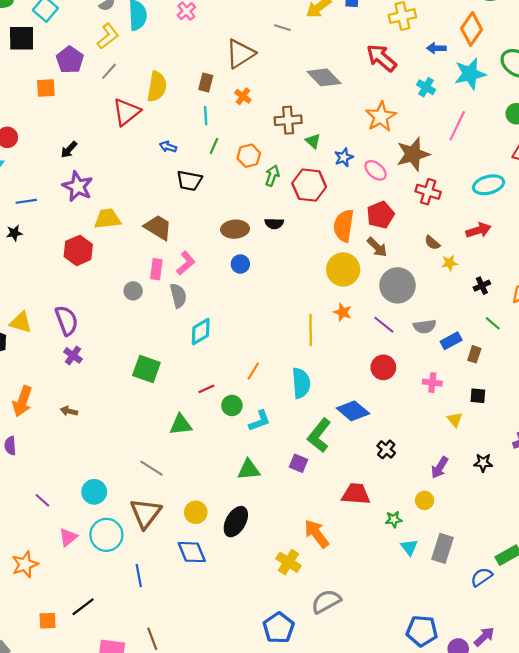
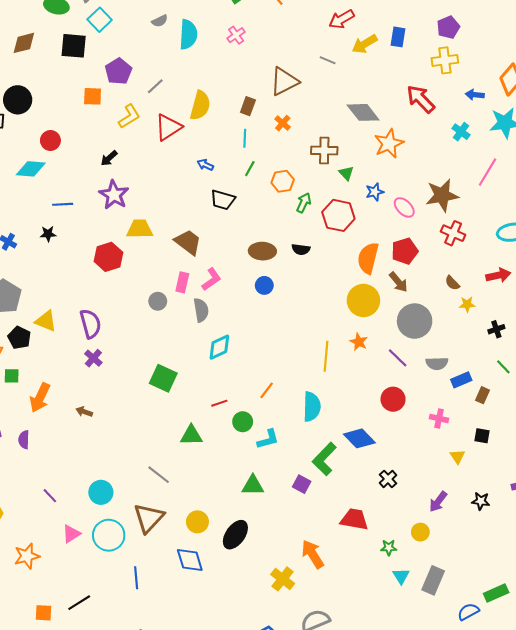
yellow L-shape: (108, 36) -> (129, 116), moved
orange star: (381, 117) -> (389, 144), moved

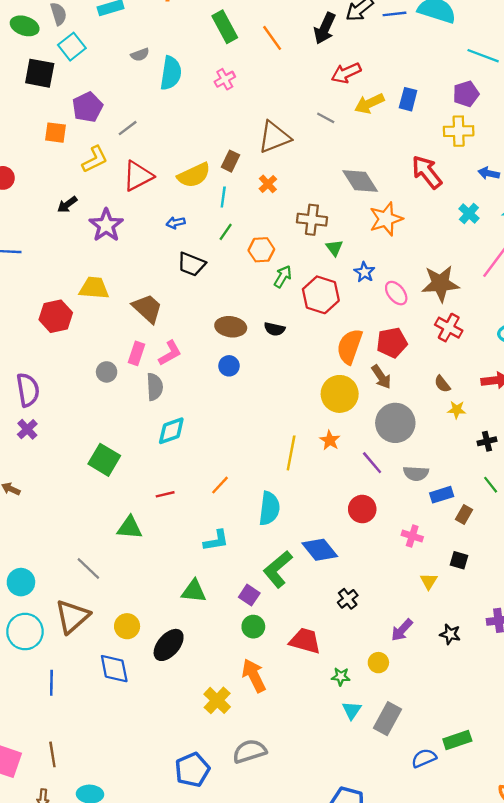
yellow semicircle: (200, 105) -> (194, 175), moved, turned 44
blue arrow: (205, 165) -> (176, 223), turned -42
blue star: (375, 192) -> (364, 272), turned -30
purple star: (114, 195) -> (106, 225), moved
green circle: (243, 422) -> (253, 627), moved

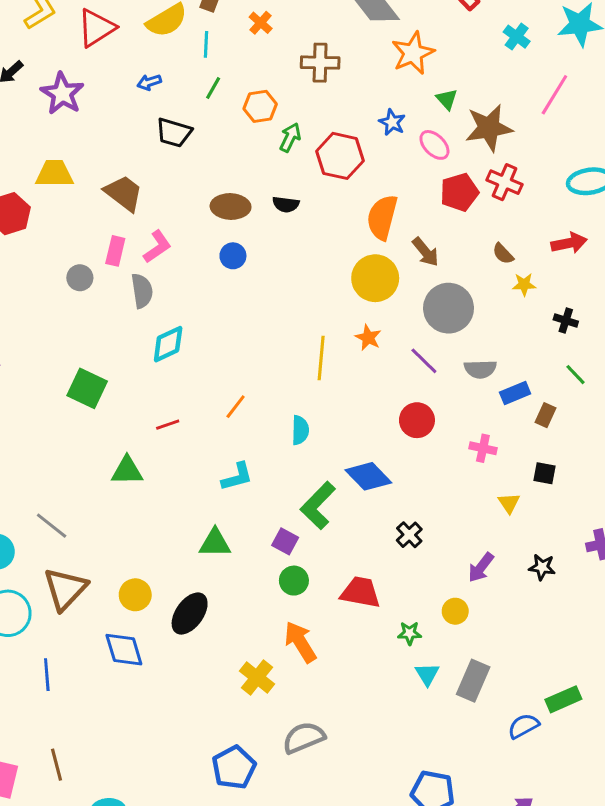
green triangle: (334, 248) -> (447, 99), moved
red pentagon: (392, 343) -> (459, 192), moved
black cross: (487, 441) -> (566, 320), turned 36
cyan semicircle: (269, 508) -> (300, 430), size x0.7
gray line: (88, 569) -> (52, 526), moved

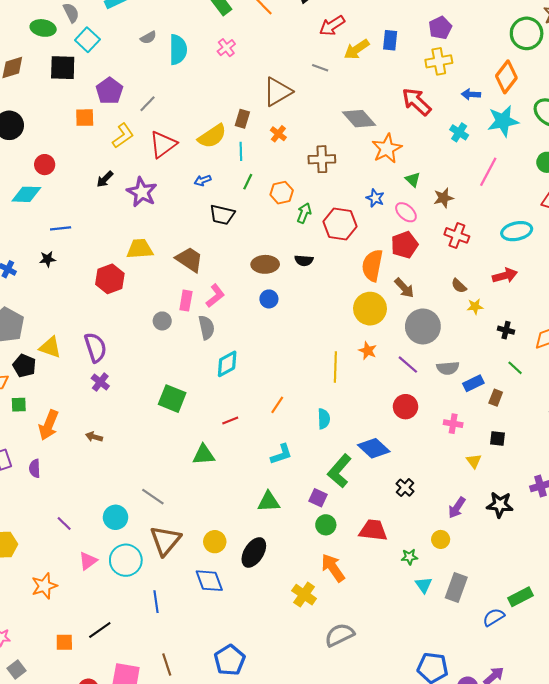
brown star: (489, 128) -> (444, 198), size x0.6
red pentagon: (459, 192) -> (404, 245), moved
black star: (542, 567) -> (500, 505), size x1.4
blue pentagon: (234, 767) -> (230, 660), moved

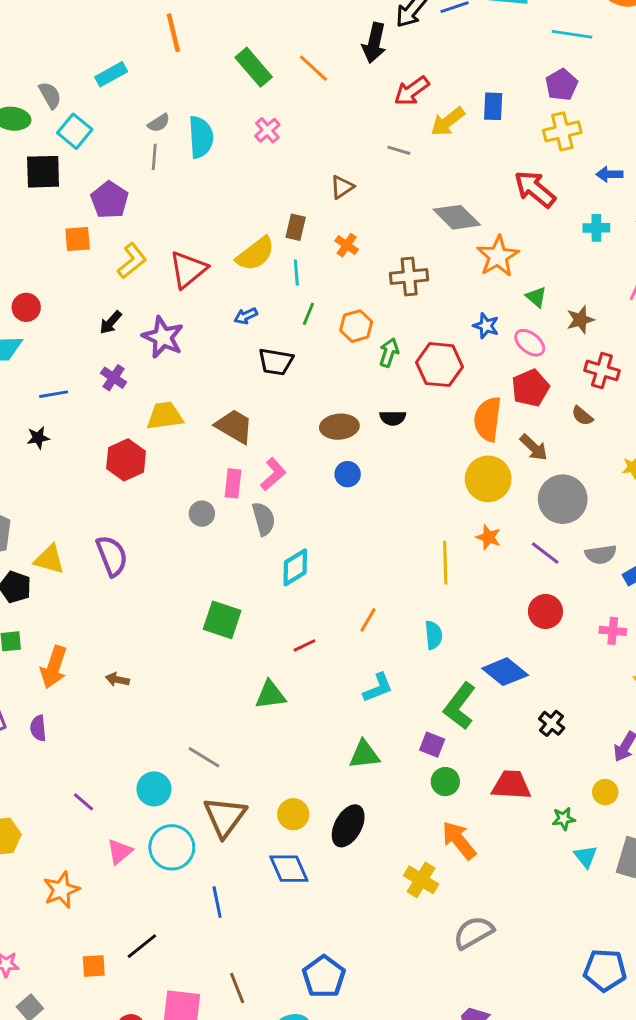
brown triangle: (278, 92) -> (342, 187), size x0.6
gray line: (147, 104) -> (154, 157), moved, turned -36
cyan cross: (459, 132) -> (596, 228), turned -30
brown semicircle: (459, 286) -> (582, 416), moved
purple cross: (100, 382) -> (114, 378), moved

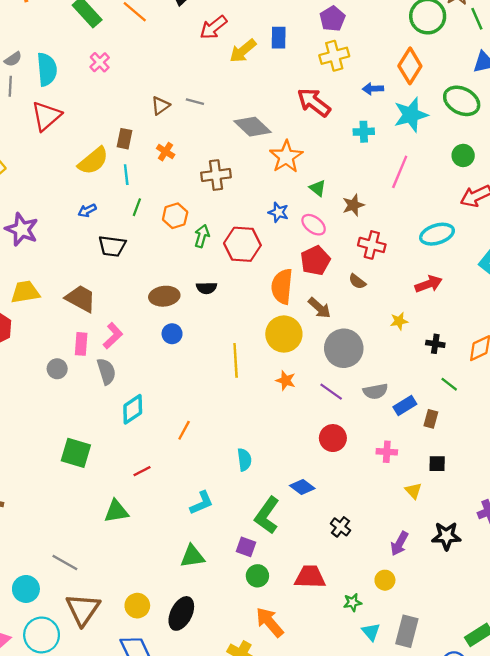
gray line: (399, 150) -> (195, 102), moved
red triangle: (188, 269) -> (46, 116), moved
yellow line: (445, 563) -> (236, 360), moved
orange line: (368, 620) -> (184, 430), moved
blue diamond: (505, 672) -> (302, 487), size x0.7

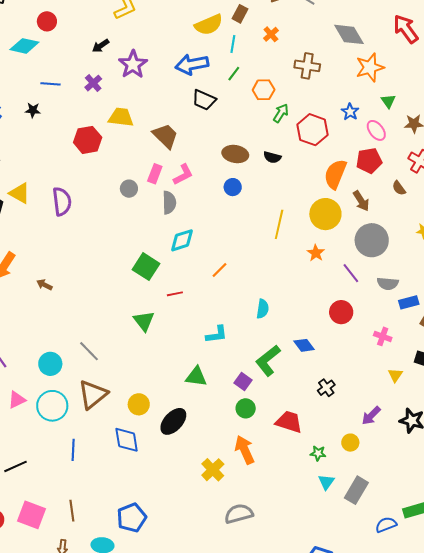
blue arrow: (87, 210) -> (192, 64), size x2.0
green square: (76, 453) -> (146, 267), moved
green triangle: (116, 511) -> (144, 321), turned 45

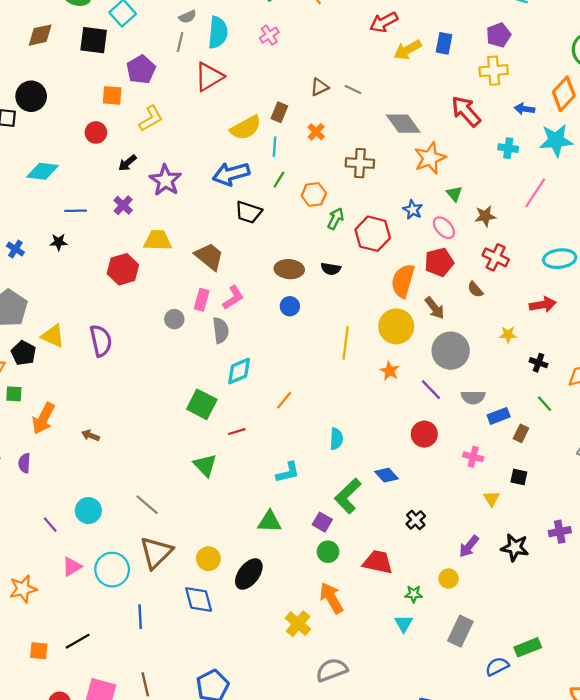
red circle: (47, 21) -> (96, 132), moved
cyan circle: (50, 364) -> (88, 511), moved
cyan triangle: (326, 482) -> (404, 624), moved

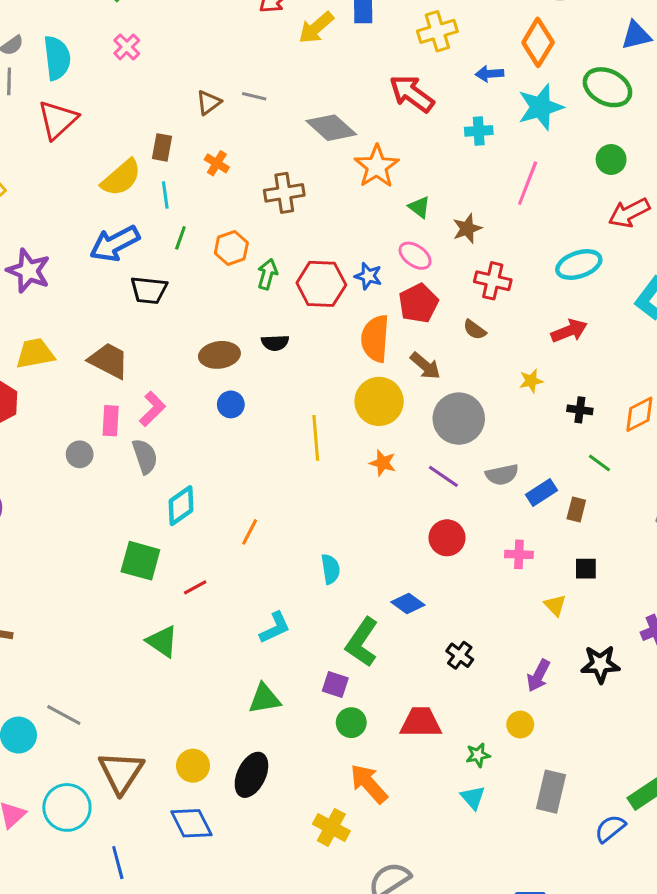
blue star: (413, 210) -> (368, 276), moved
gray line: (147, 505) -> (64, 715), moved

